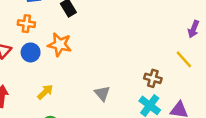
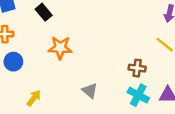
orange star: (60, 45) -> (60, 48), moved

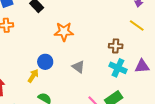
orange star: (60, 48) -> (64, 32), moved
blue circle: (13, 62) -> (45, 62), moved

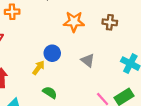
brown cross: (116, 46) -> (110, 22), moved

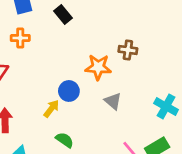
orange star: (74, 22) -> (98, 67), moved
brown cross: (110, 22) -> (128, 50), moved

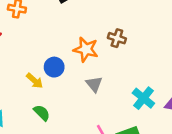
yellow arrow: (51, 109) -> (35, 81), turned 84

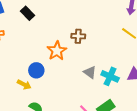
orange star: (86, 49) -> (57, 51), turned -30
gray triangle: (94, 84) -> (90, 72), moved

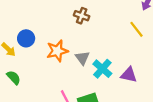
orange star: (57, 51) -> (57, 51), moved

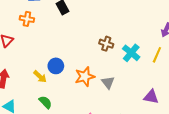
yellow line: (136, 29) -> (157, 55), turned 63
cyan cross: (102, 69) -> (131, 53), moved

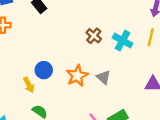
brown cross: (106, 44) -> (94, 36), turned 32
yellow arrow: (40, 77) -> (29, 85), turned 32

